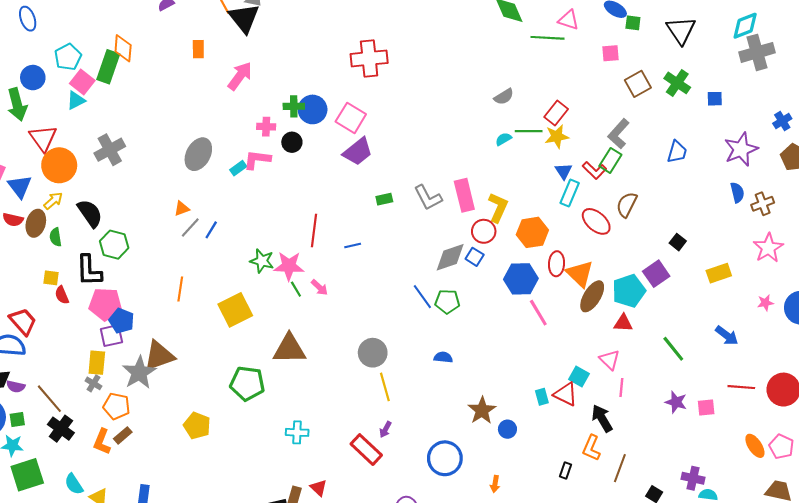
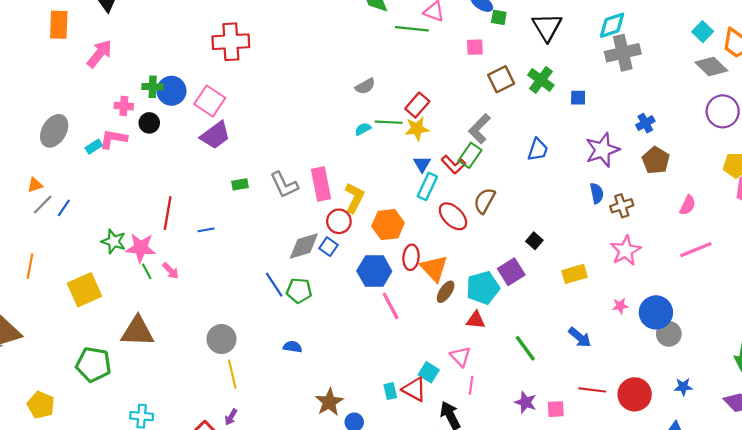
orange rectangle: (198, 49) -> (59, 25), size x1.5
brown ellipse: (592, 296) -> (446, 292), size x0.7

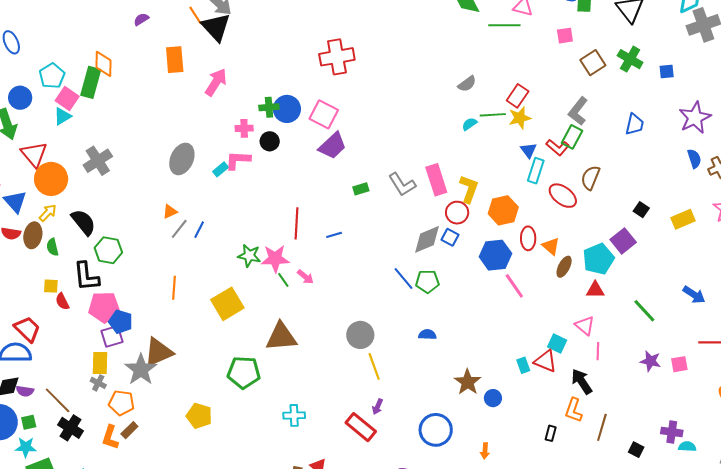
orange triangle: (434, 268) -> (551, 246), size x0.7
yellow rectangle: (575, 274) -> (683, 219), moved

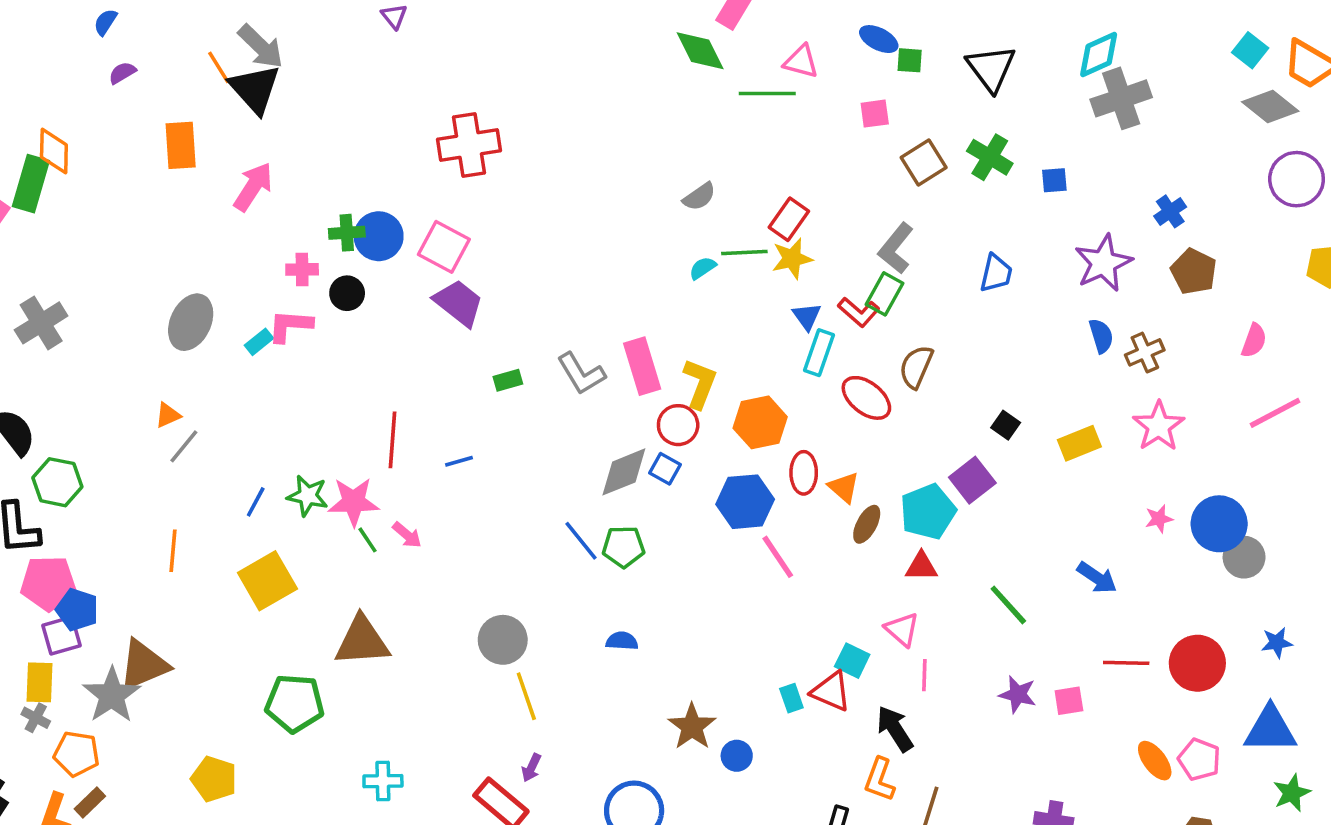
purple trapezoid: (333, 146) -> (459, 303), turned -100
blue line: (199, 230) -> (256, 502), moved

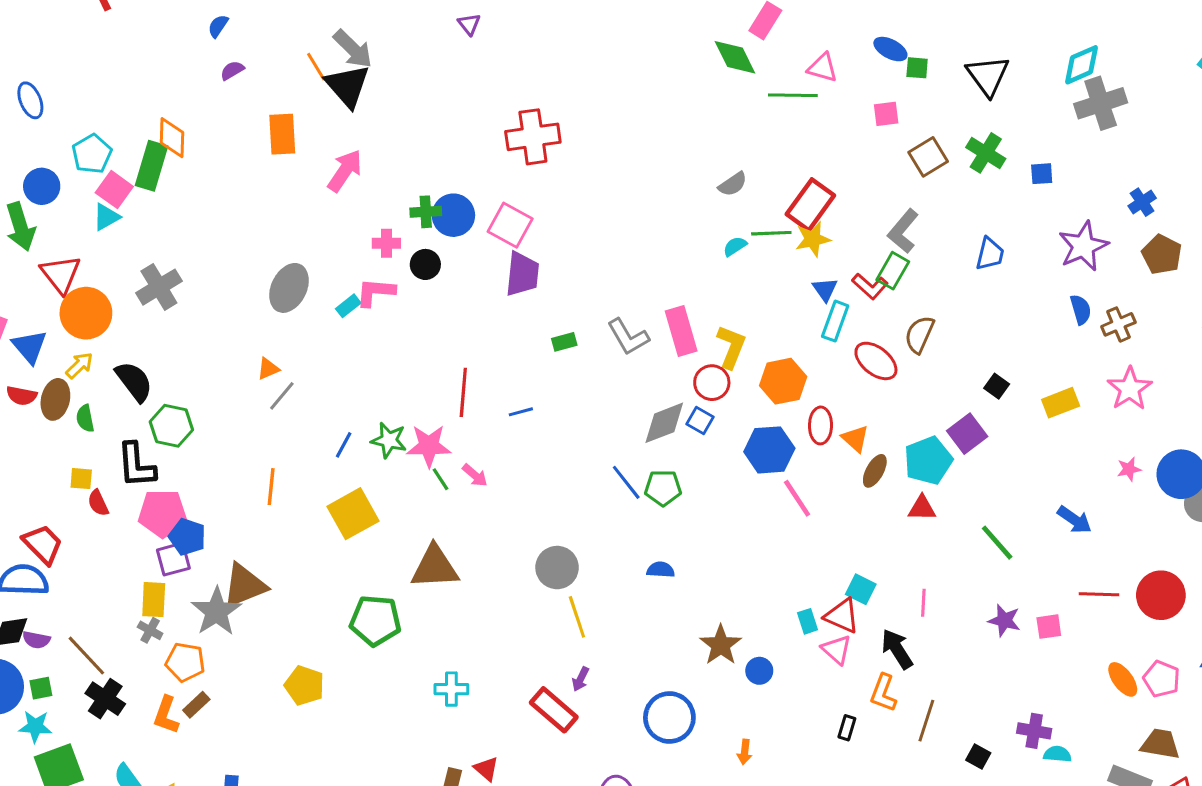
red rectangle: (789, 219) -> (810, 205), size x1.4
purple trapezoid: (459, 303) -> (522, 274), turned 57
pink triangle: (902, 629) -> (837, 650), moved

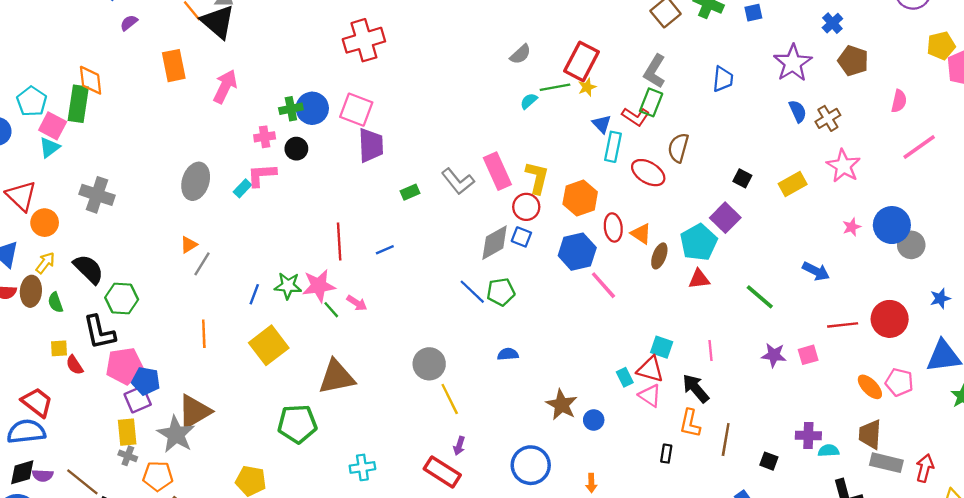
yellow star: (813, 239) -> (587, 87), size x0.7
gray cross: (159, 287) -> (97, 195), turned -32
orange circle: (86, 313) -> (45, 223), size x0.7
brown trapezoid: (1160, 744) -> (870, 434), moved, turned -88

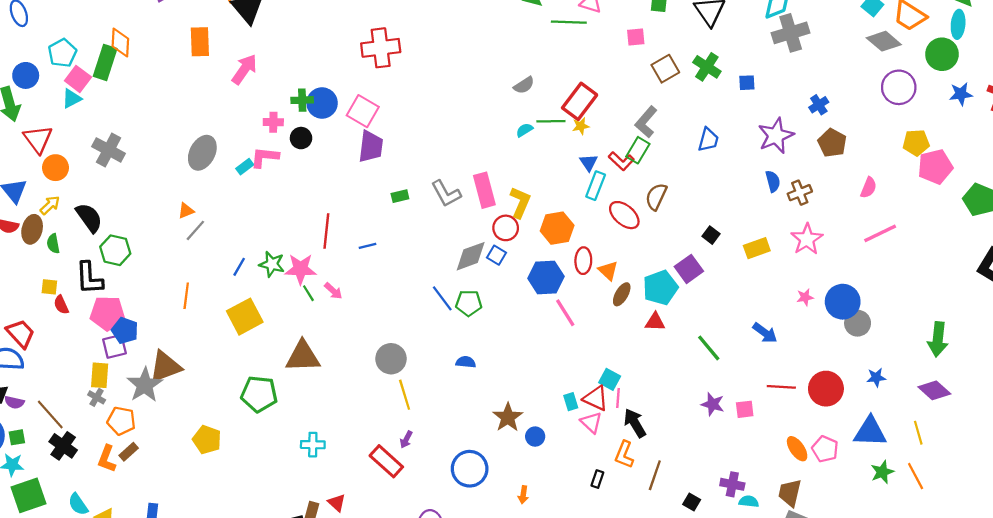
pink line: (711, 350) -> (618, 398), moved

